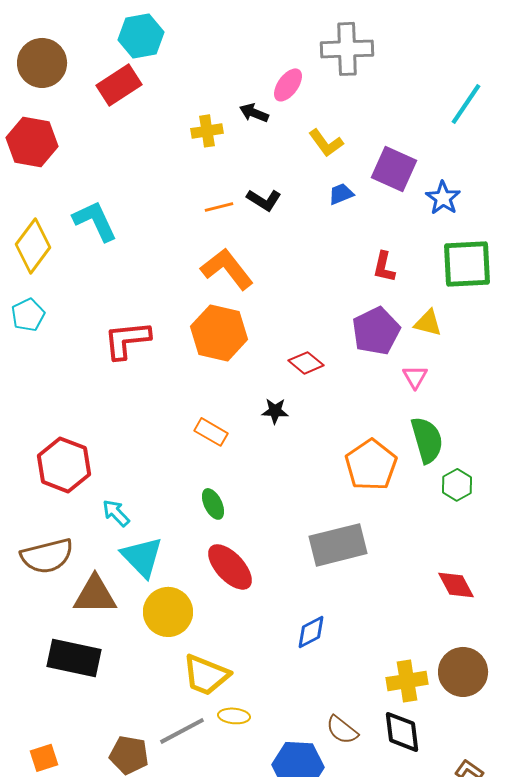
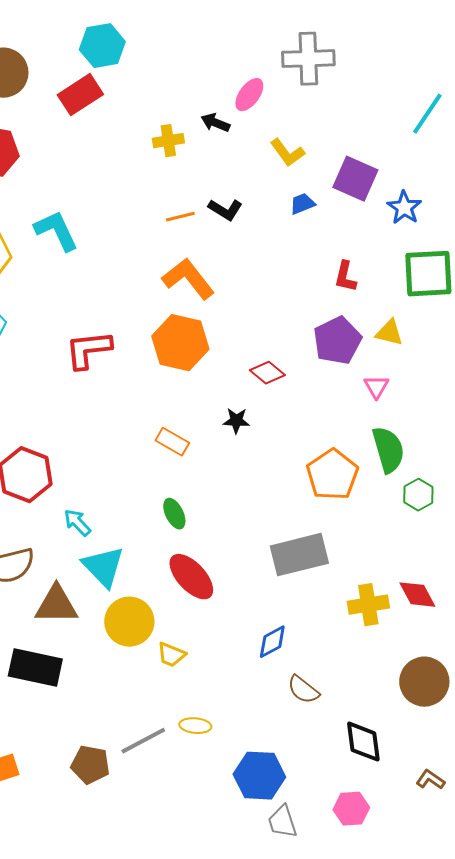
yellow trapezoid: (206, 675) -> (171, 655), moved, size x0.6
yellow cross: (407, 681) -> (368, 605), moved
brown semicircle: (342, 730) -> (303, 690), moved

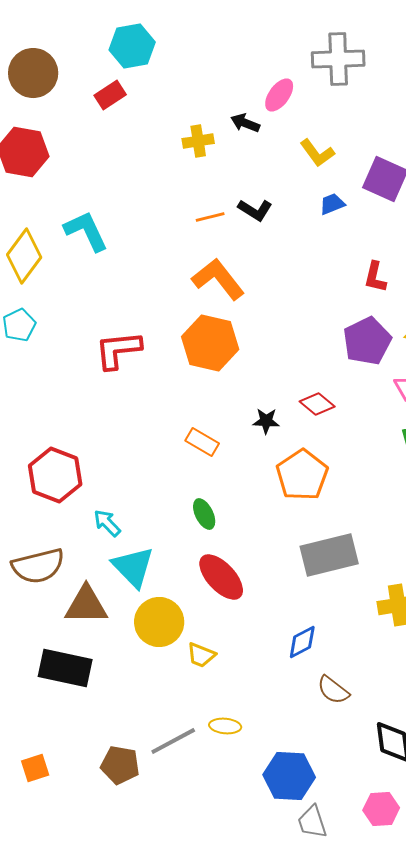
red rectangle: (80, 95) -> (110, 95), size x0.7
red diamond: (267, 373) -> (317, 404), moved
orange pentagon: (332, 475) -> (302, 475), moved

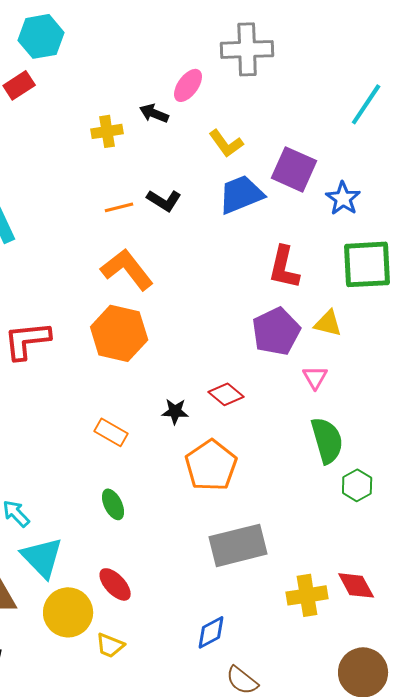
blue trapezoid: (332, 204) -> (241, 194), size x1.8
red L-shape: (375, 277) -> (284, 267), size x1.4
red ellipse: (221, 577) -> (115, 584), moved, size x0.7

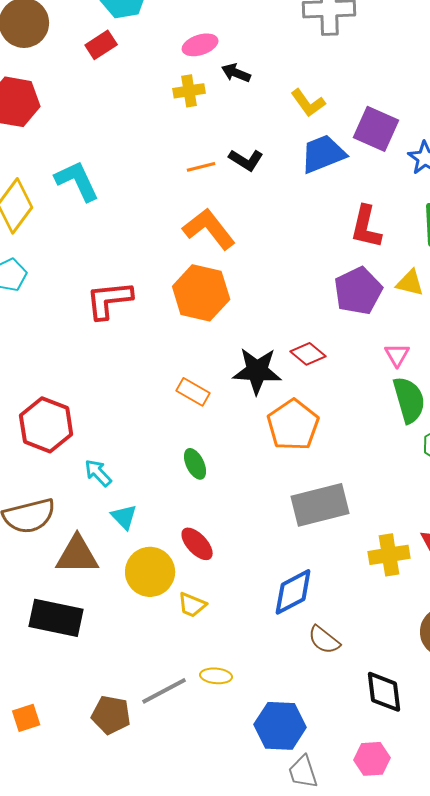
pink ellipse: (188, 85) -> (200, 45), moved, turned 36
pink triangle: (315, 377) -> (397, 355), moved
black star: (175, 411) -> (257, 371), size x1.8
cyan triangle: (42, 557) -> (124, 517), size x0.6
blue diamond: (211, 632) -> (293, 592), size x1.4

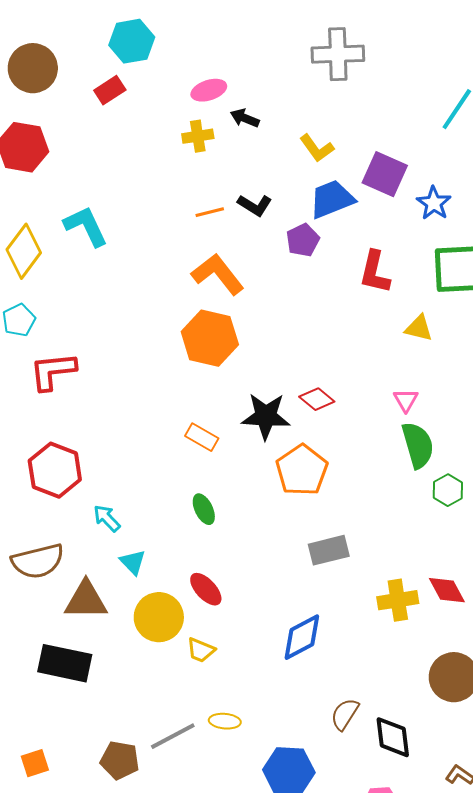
purple pentagon: (358, 291) -> (303, 240), moved, size x0.7
red L-shape: (109, 300) -> (53, 371), moved
gray rectangle: (320, 505) -> (329, 550), size x0.7
brown semicircle: (324, 640) -> (345, 714), moved, turned 84

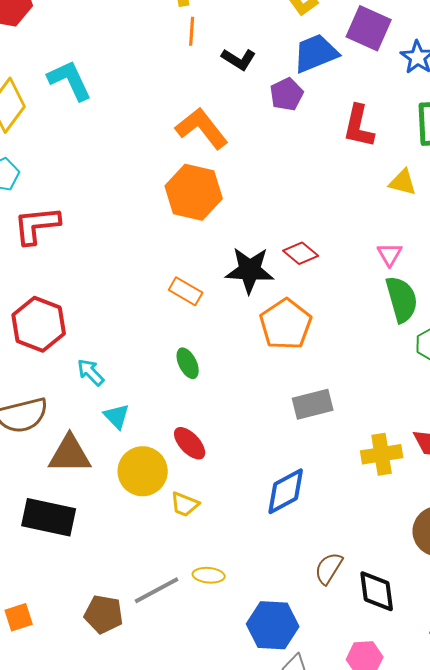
orange line: (210, 212) -> (192, 31), moved, turned -72

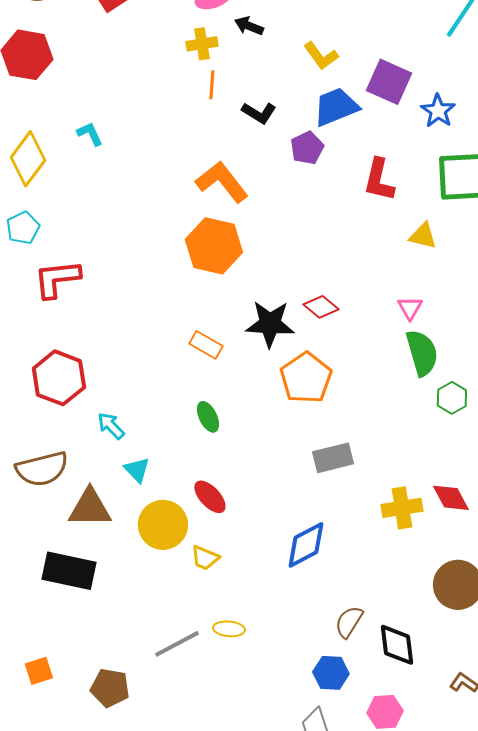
cyan L-shape: (70, 80) -> (90, 134), size x0.6
brown pentagon: (104, 614) -> (110, 688), moved
blue hexagon: (273, 625) -> (331, 673), moved, size x0.7

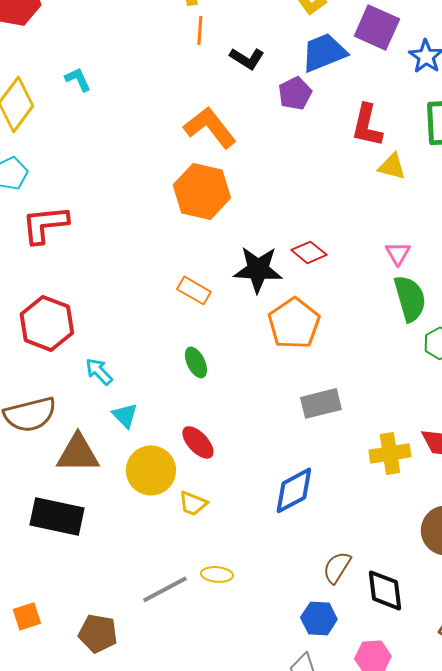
yellow triangle: (423, 236) -> (392, 166), moved

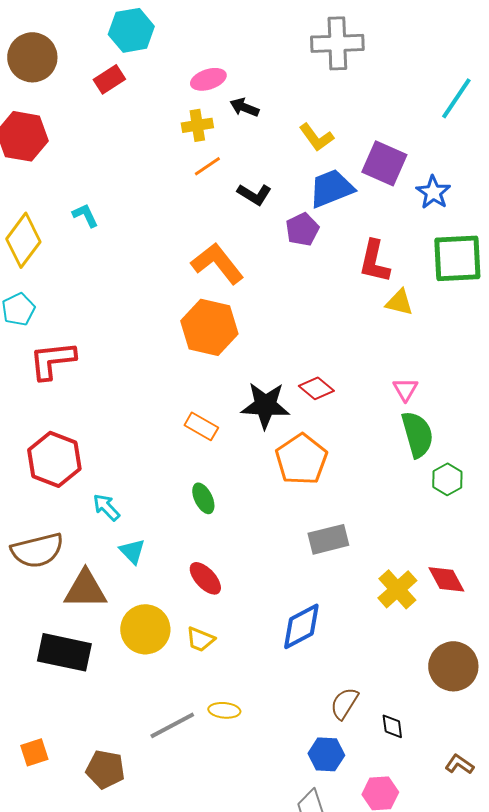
orange line: (200, 30) -> (207, 166), turned 52
yellow cross: (390, 453) -> (397, 589), turned -33
yellow circle: (151, 470) -> (145, 629), moved
black diamond: (385, 590) -> (392, 726), size x0.6

